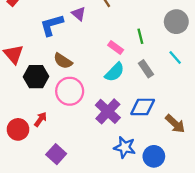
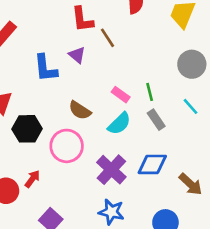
blue L-shape: (52, 25) -> (45, 68), turned -80
green line: (140, 36) -> (150, 92), moved
brown semicircle: (63, 61) -> (80, 110), moved
blue star: (125, 147) -> (111, 212), moved

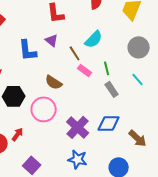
brown line: (107, 38) -> (75, 53), moved
cyan semicircle: (119, 124) -> (94, 39), moved

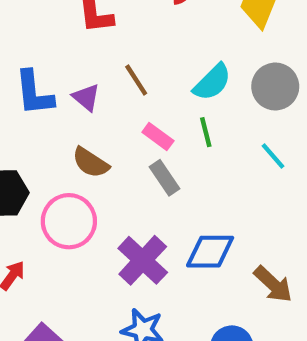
cyan semicircle: (94, 39) -> (212, 82), moved
purple triangle: (52, 40) -> (86, 97), moved
brown line: (75, 53) -> (136, 80), moved
gray rectangle: (112, 89) -> (164, 178), moved

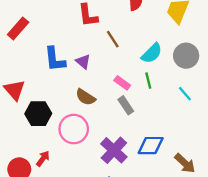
brown line: (136, 80) -> (113, 39), moved

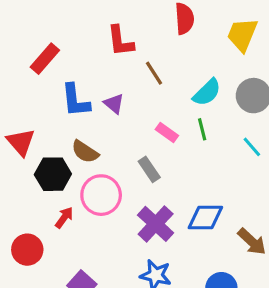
red rectangle: (18, 28) -> (45, 59), moved
brown semicircle: (86, 97) -> (85, 152), moved
gray rectangle: (126, 105) -> (149, 169), moved
red arrow: (43, 159) -> (64, 218), moved

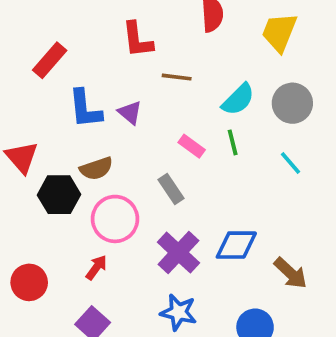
brown line: (154, 73) -> (177, 77), turned -50
brown semicircle: (85, 152) -> (96, 169), turned -52
red arrow: (64, 218) -> (96, 267), moved

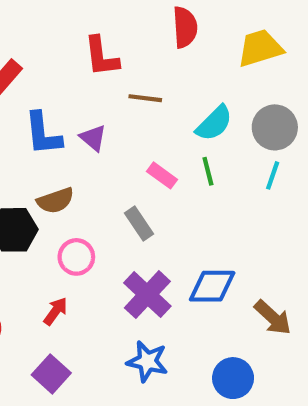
yellow trapezoid: (279, 32) -> (260, 48), turned 51
cyan line: (291, 163) -> (273, 175), moved, turned 60
pink circle: (115, 219) -> (76, 257), size x0.7

